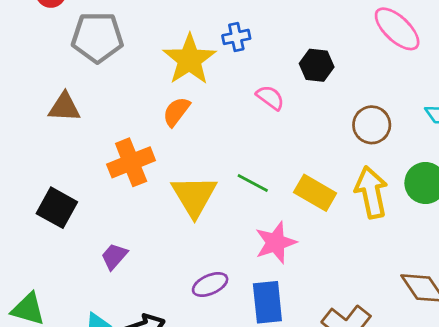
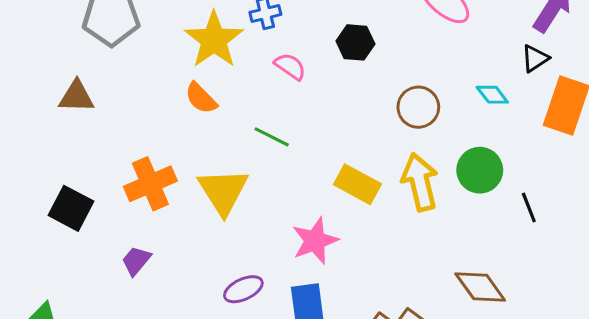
pink semicircle: (270, 98) -> (290, 66), moved
orange semicircle: (176, 112) -> (201, 98), turned -80
orange cross: (131, 162) -> (150, 184), moved
green line: (253, 183) -> (272, 137), moved

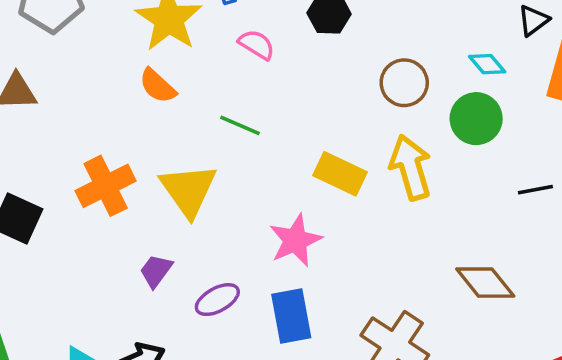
green circle: (480, 170) -> (476, 119), moved
black line: (529, 208) -> (535, 190), turned -76
purple trapezoid: (136, 261) -> (156, 271), moved

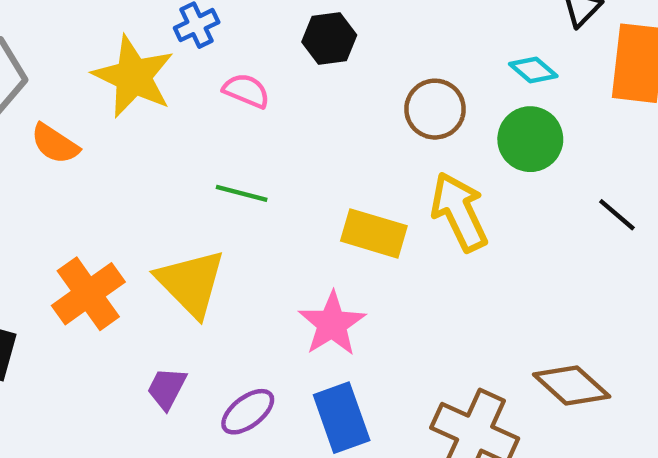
orange semicircle: (158, 86) -> (55, 144), moved
black line: (535, 190) -> (617, 215), turned 60
brown diamond: (485, 283) -> (572, 385), moved

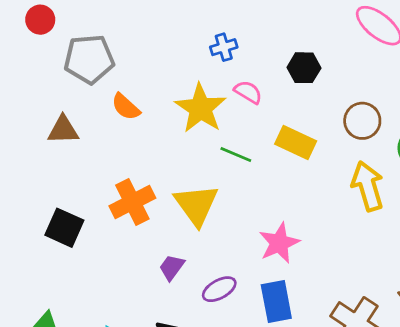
yellow star: (133, 77) -> (201, 108), moved
yellow rectangle: (374, 233) -> (296, 142), moved

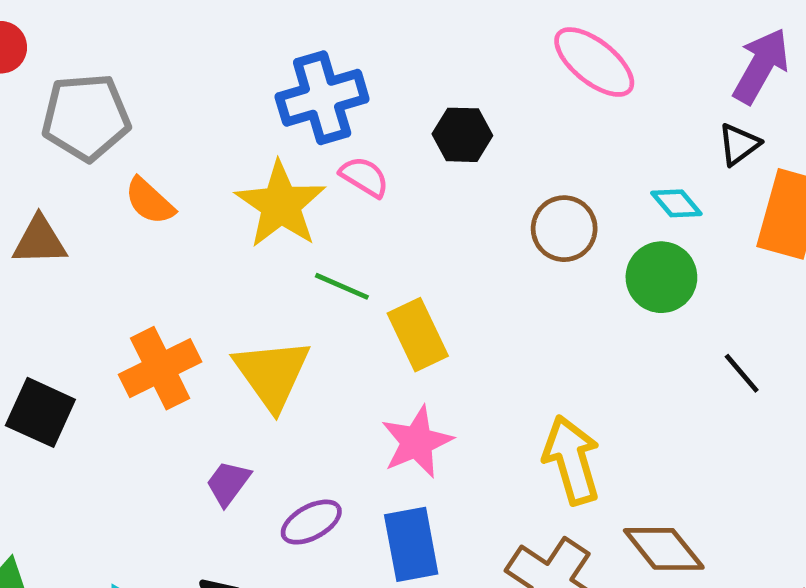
blue cross: (224, 47) -> (322, 98), size x1.8
yellow rectangle: (296, 142) -> (418, 335), moved, turned 39
yellow arrow: (368, 186) -> (572, 460), moved

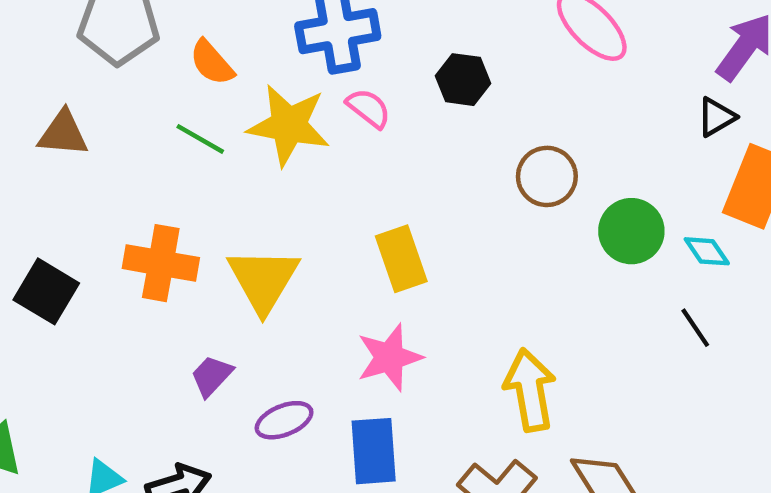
orange semicircle: (150, 201) -> (212, 63), moved
cyan diamond: (676, 203) -> (707, 251), moved
yellow star: (281, 205) -> (289, 125), turned -30
green line: (342, 286) -> (200, 139), moved
orange cross: (160, 368) -> (161, 263), turned 30

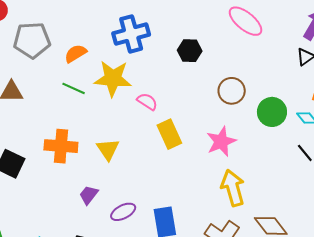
orange semicircle: (212, 63) -> (76, 53), turned 105
pink semicircle: (368, 108) -> (147, 101), moved
yellow triangle: (263, 280) -> (108, 149), size x0.7
pink star: (389, 357) -> (221, 142), moved

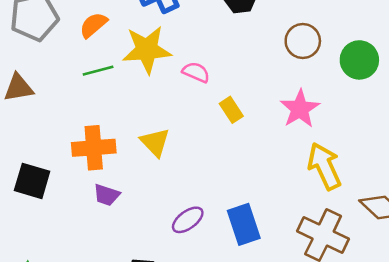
green line: (74, 88) -> (98, 71), turned -30
yellow rectangle: (169, 134) -> (231, 110), size x0.7
purple trapezoid: (89, 195) -> (107, 195), moved, turned -100

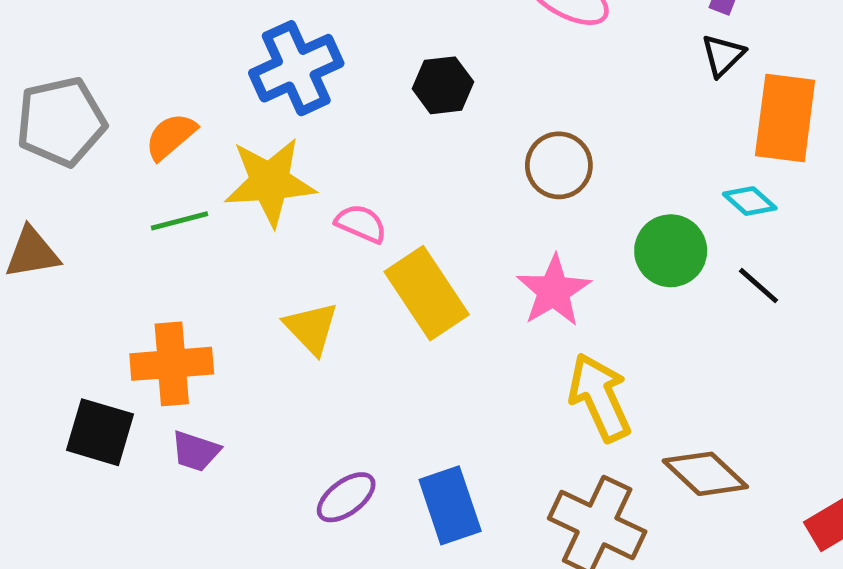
green circle: (359, 60) -> (671, 251), moved
yellow rectangle: (231, 110) -> (427, 293), size x1.8
yellow triangle: (155, 142) -> (311, 328), moved
black square: (32, 181) -> (100, 432), moved

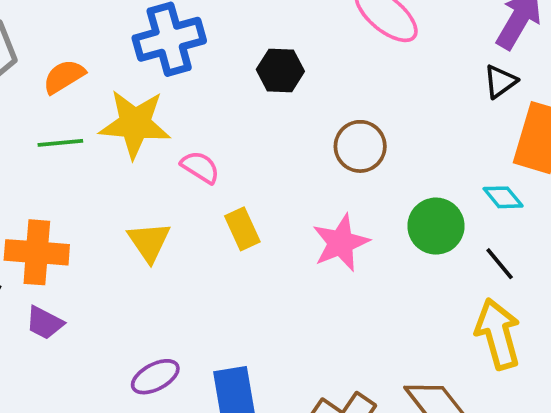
yellow rectangle: (427, 293) -> (242, 229), size x0.6
yellow arrow: (600, 397) -> (498, 334), moved

